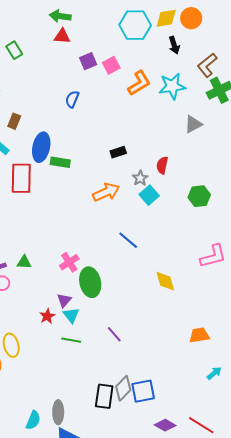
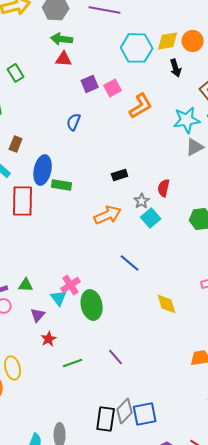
cyan star: (172, 86) -> (187, 120), moved
purple triangle: (64, 300) -> (38, 315), moved
cyan triangle: (71, 315) -> (59, 298), moved
green line: (71, 340) -> (73, 363), turned -30

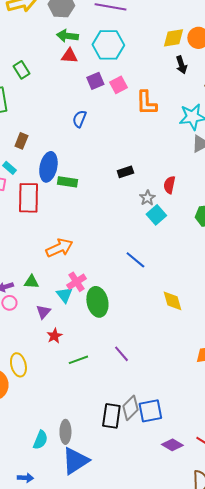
cyan hexagon: (137, 48) -> (108, 45), moved
orange L-shape: (141, 106) -> (146, 103), turned 120
orange arrow: (108, 215) -> (59, 248), moved

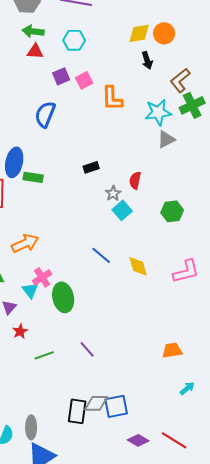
cyan hexagon: (108, 45) -> (74, 40), size x0.7
blue semicircle: (79, 119) -> (45, 114), size x1.5
yellow diamond: (172, 301) -> (138, 266), moved
gray diamond: (130, 408) -> (96, 403), turned 45

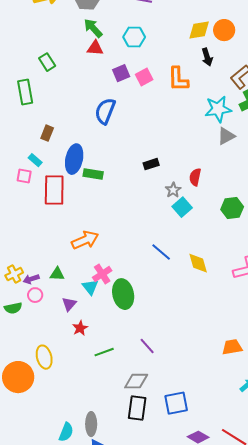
green arrow: (33, 31) -> (93, 28), turned 40
orange L-shape: (112, 98) -> (178, 79), moved
gray diamond: (96, 403) -> (136, 381), moved

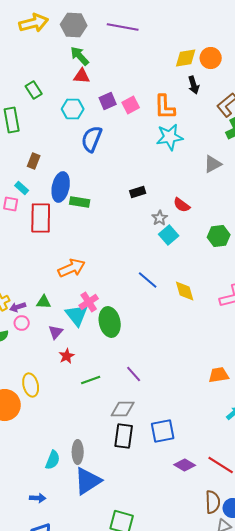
cyan hexagon: (134, 37) -> (73, 109), moved
cyan star: (218, 109) -> (170, 137), moved
red semicircle: (195, 177) -> (182, 205), turned -66
cyan triangle: (90, 287) -> (77, 315), size x1.4

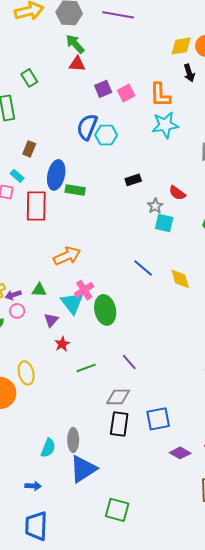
cyan hexagon: (73, 109) -> (106, 135), moved
cyan square: (169, 235) -> (164, 223), turned -36

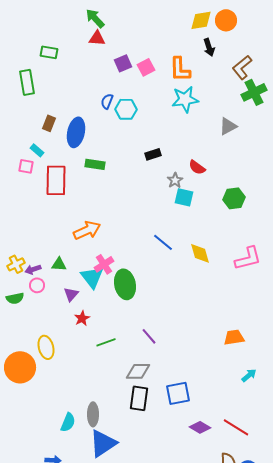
green rectangle: (29, 78) -> (49, 52), turned -48
blue semicircle: (87, 127) -> (107, 101), size x0.6
blue ellipse: (56, 175) -> (76, 132), moved

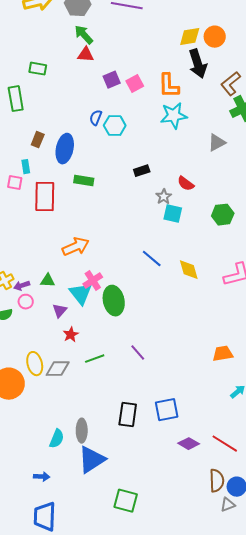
black arrow: (209, 47) -> (198, 64), size x1.6
cyan rectangle: (37, 150) -> (26, 167), turned 40
gray diamond: (138, 371) -> (58, 369), moved

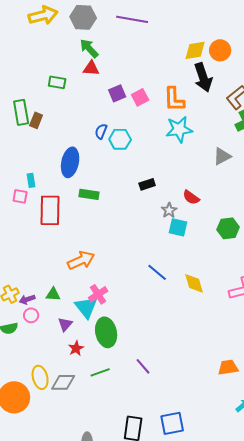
green rectangle: (38, 69) -> (57, 82), moved
brown rectangle: (38, 140) -> (36, 120), moved
green ellipse: (114, 301) -> (106, 332), moved

